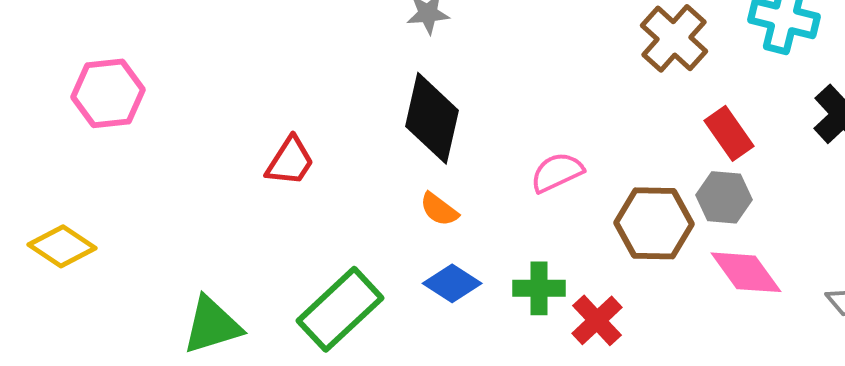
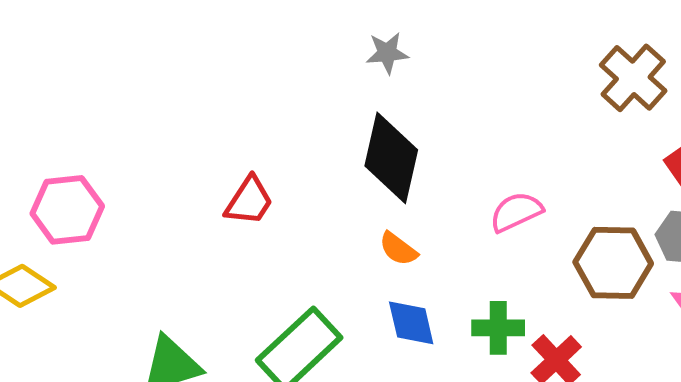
pink hexagon: (108, 93) -> (67, 210), moved
blue diamond: (452, 283) -> (411, 323), turned 44

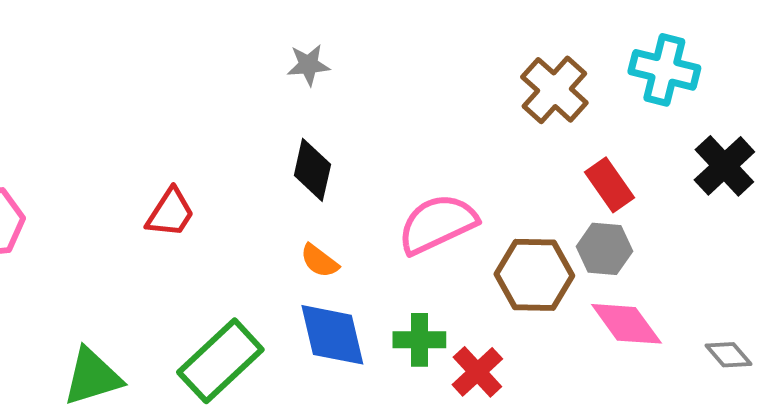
black diamond: (391, 158) -> (312, 170), size x0.7
pink semicircle: (516, 212) -> (437, 224), size x1.5
blue diamond: (411, 323) -> (332, 335), size x1.4

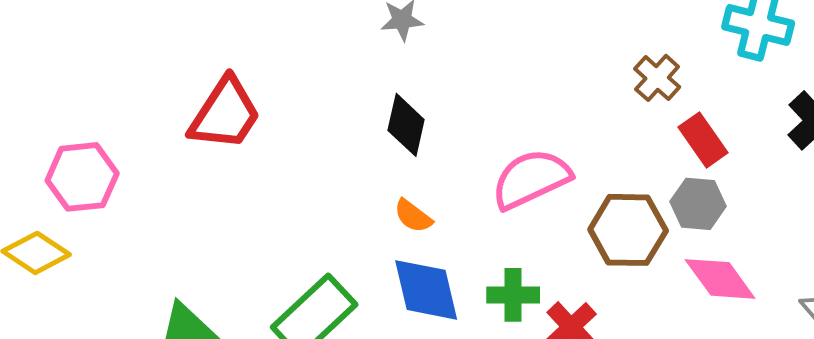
brown cross: (554, 90) -> (657, 78), moved, size x0.7
red trapezoid: (170, 213) -> (225, 114), moved, size x1.5

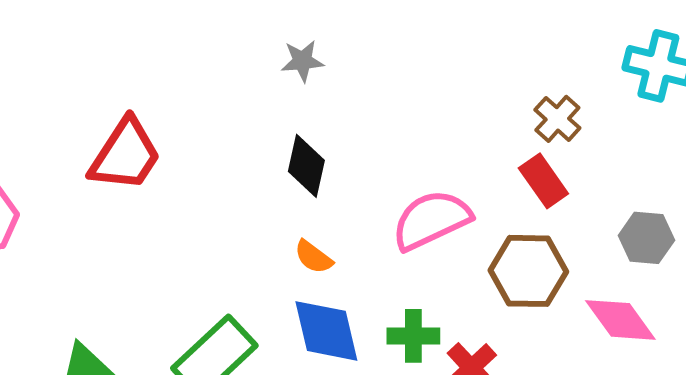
red rectangle: (703, 140) -> (543, 181), moved
gray hexagon: (698, 204) -> (646, 238), moved

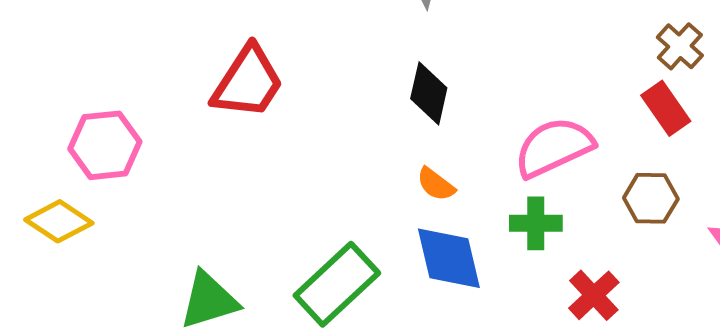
brown hexagon: (528, 271) -> (651, 198), size x0.7
green cross: (413, 336) -> (536, 223), moved

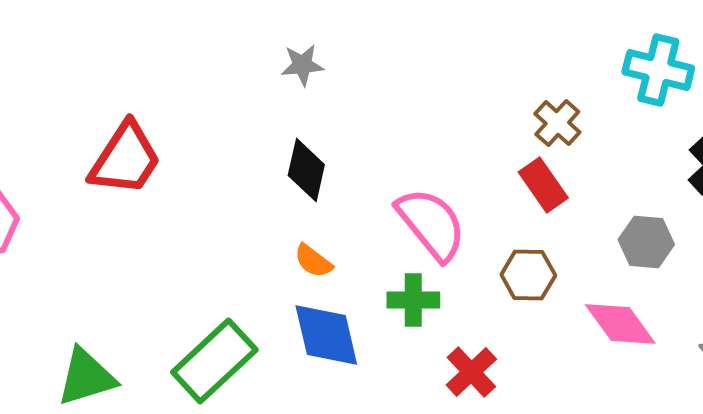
pink semicircle: (554, 147) -> (431, 224), turned 76

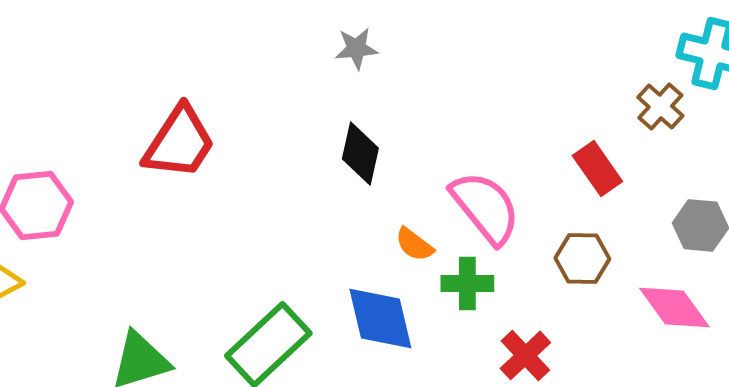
brown cross: (557, 123) -> (660, 106), moved
orange semicircle: (313, 261) -> (414, 244), moved

